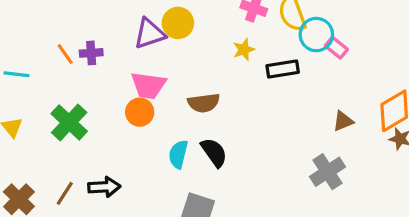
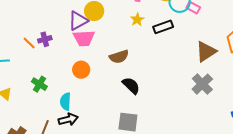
pink trapezoid: (148, 85) -> (84, 38), moved
brown triangle: (343, 121) -> (206, 52), size x1.6
green cross: (69, 122) -> (39, 84), size x0.7
cyan semicircle: (178, 154) -> (65, 101), moved

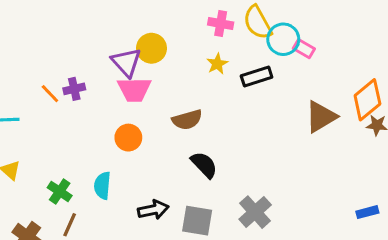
purple triangle: (78, 21) -> (126, 62), turned -45
green cross: (39, 84) -> (60, 192), moved
gray cross: (202, 84) -> (255, 212), moved
black arrow: (68, 119) -> (153, 210), moved

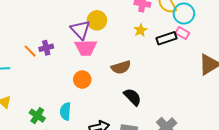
pink rectangle: (304, 49) -> (182, 33), moved

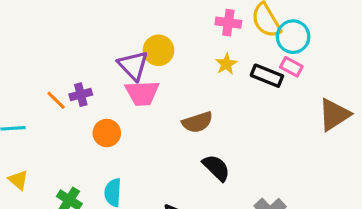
black rectangle: (167, 38) -> (267, 76), turned 42
orange circle: (82, 79) -> (107, 133), moved

